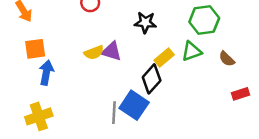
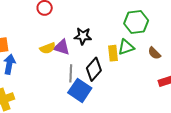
black star: (145, 22) -> (83, 36), moved
yellow rectangle: (164, 58) -> (113, 53), moved, turned -56
gray line: (114, 113) -> (71, 73), moved

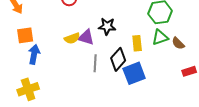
green triangle: (126, 47) -> (160, 37), moved
blue square: (80, 90) -> (134, 73), moved, turned 35

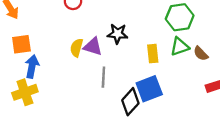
yellow semicircle: (72, 38) -> (77, 48), turned 126
black diamond: (118, 59) -> (130, 102), moved
yellow cross: (28, 89) -> (25, 92), moved

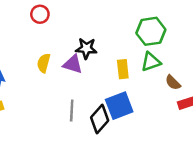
purple triangle: (93, 47) -> (73, 64), moved
brown semicircle: (201, 54) -> (173, 82), moved
gray line: (103, 77) -> (72, 111), moved

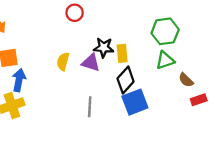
red circle: (40, 14) -> (75, 13), moved
yellow rectangle: (123, 69) -> (122, 53), moved
black diamond: (100, 119) -> (126, 80), moved

